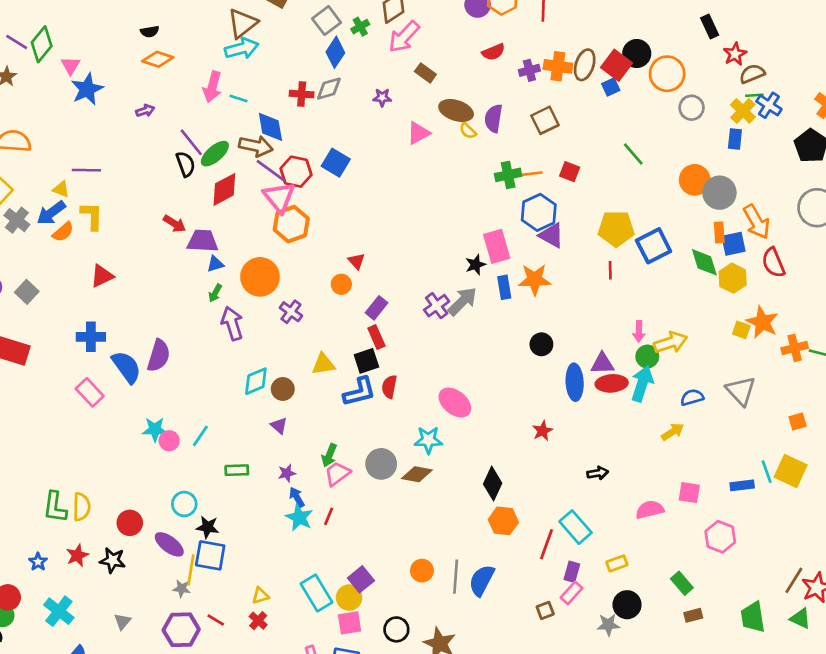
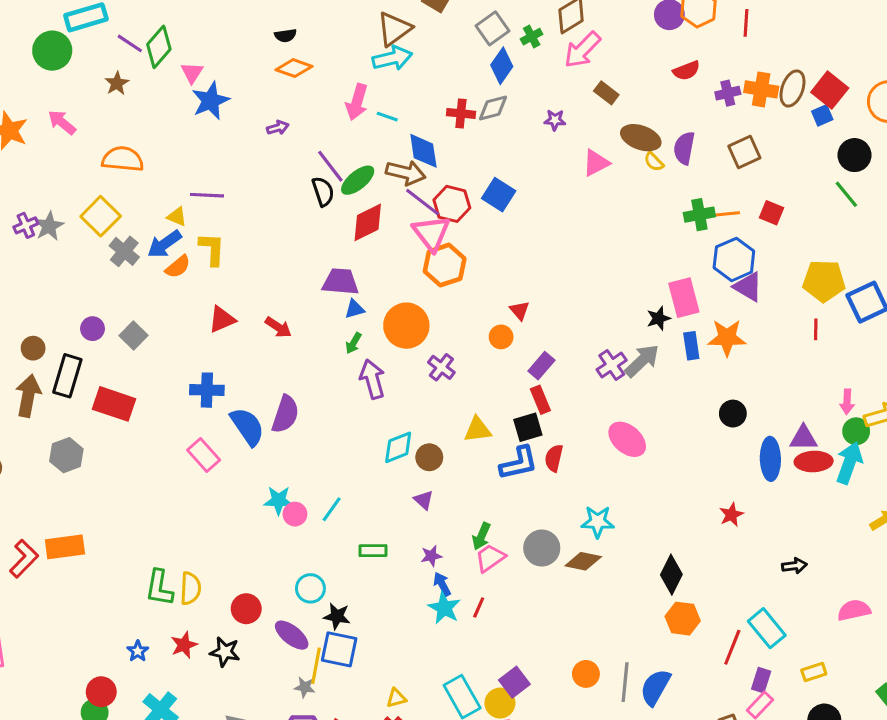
black circle: (637, 54) -> (855, 155), moved
red arrow: (174, 224) -> (278, 327), moved
pink ellipse: (455, 403) -> (627, 439), moved

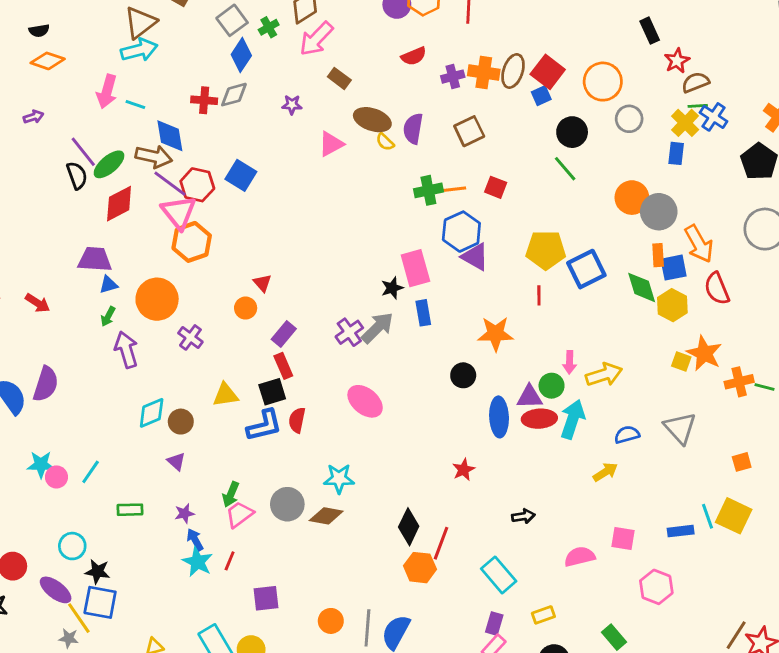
orange star: (727, 338) -> (495, 334), moved
green circle: (856, 431) -> (552, 386), moved
red line: (732, 647) -> (441, 543), moved
yellow line: (316, 666) -> (79, 618), turned -44
purple square: (514, 682) -> (266, 598), moved, turned 32

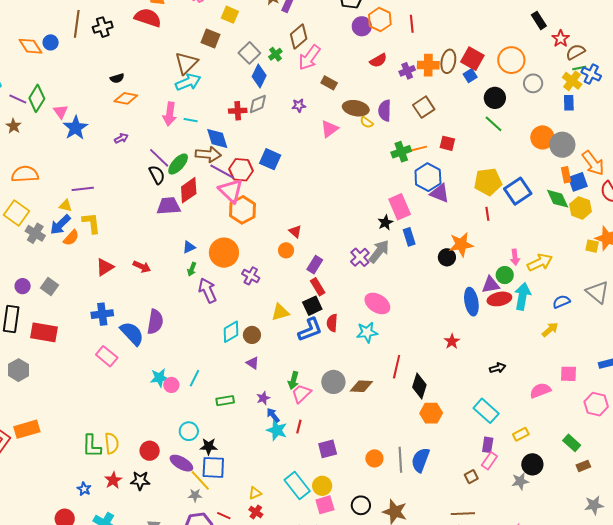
purple trapezoid: (95, 259) -> (169, 206), moved
black circle: (463, 375) -> (447, 257), moved
cyan star: (339, 479) -> (367, 332), moved
red line: (441, 543) -> (397, 367), moved

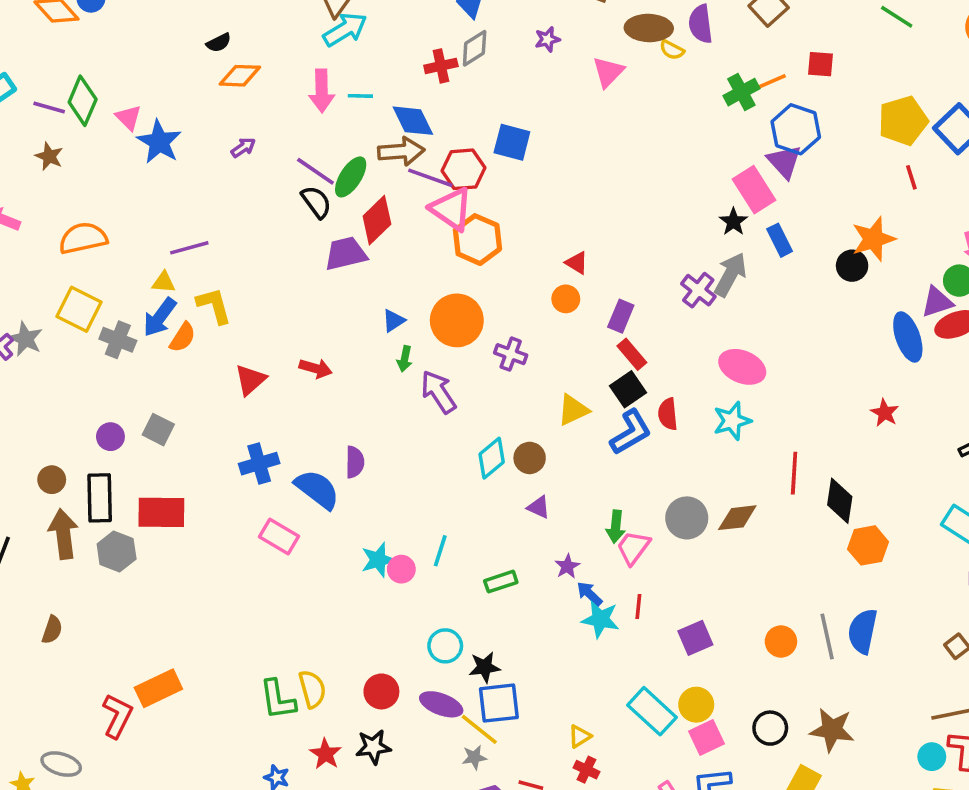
purple triangle: (440, 193) -> (784, 162), moved, turned 35
purple semicircle: (155, 322) -> (355, 462), size x0.7
gray hexagon: (19, 370) -> (117, 551), moved

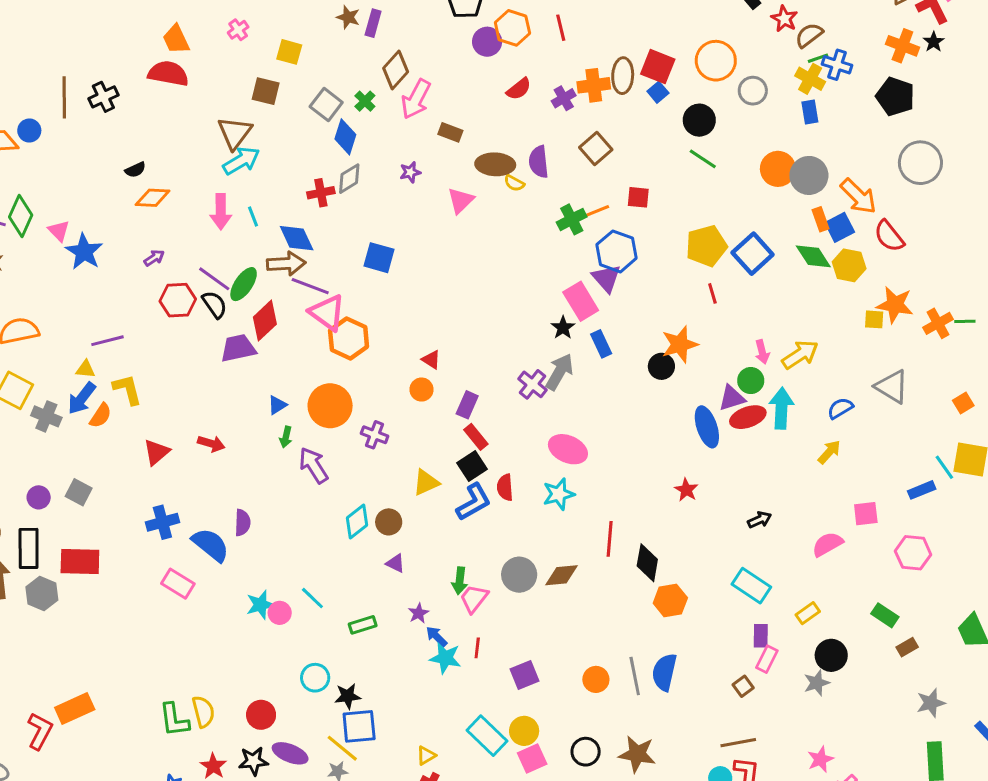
cyan line: (360, 96) -> (253, 216), turned 66
red hexagon: (463, 169) -> (178, 300), moved
cyan line: (440, 551) -> (312, 598), turned -65
purple ellipse: (441, 704) -> (290, 753), moved

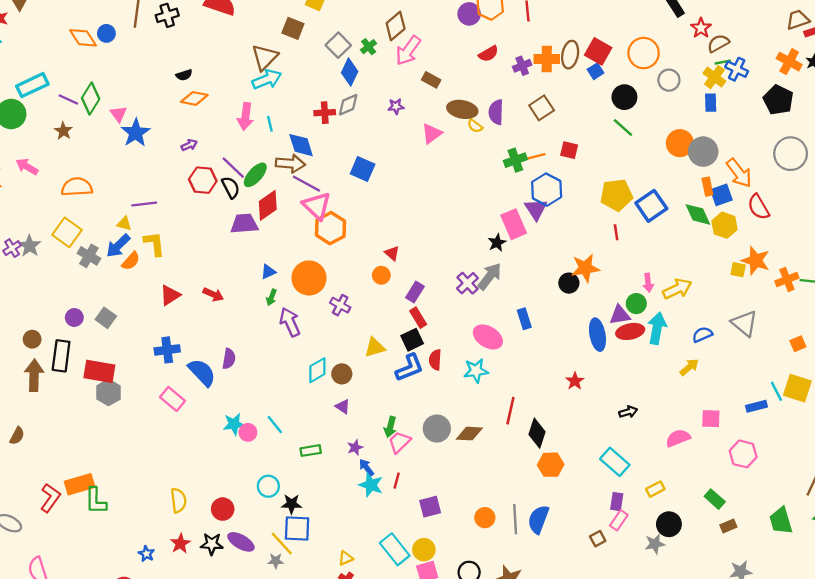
blue rectangle: (601, 344) -> (524, 319), moved
gray hexagon: (42, 594) -> (108, 392), moved
green L-shape: (174, 720) -> (96, 501), moved

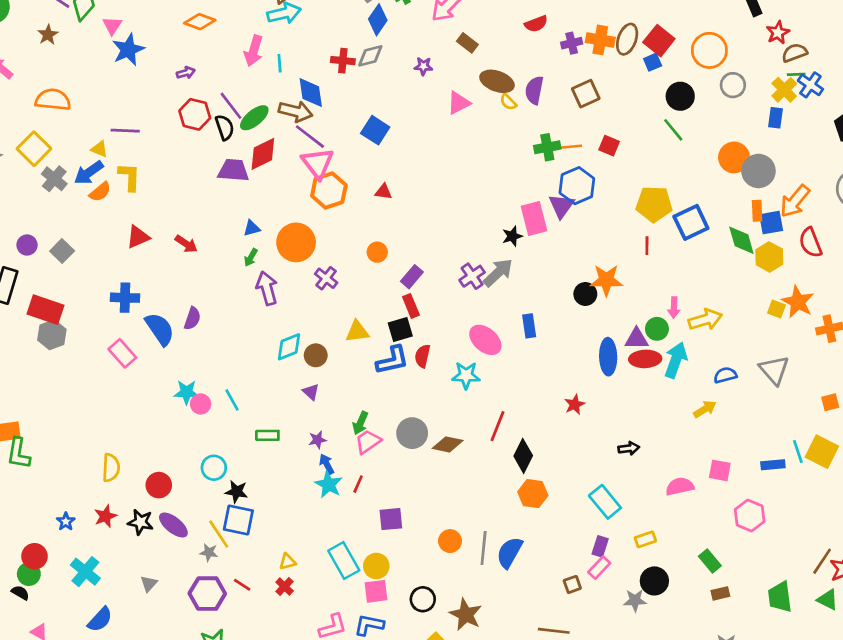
orange arrow: (739, 173) -> (795, 201), turned 68
red triangle: (392, 253) -> (383, 192), moved, turned -42

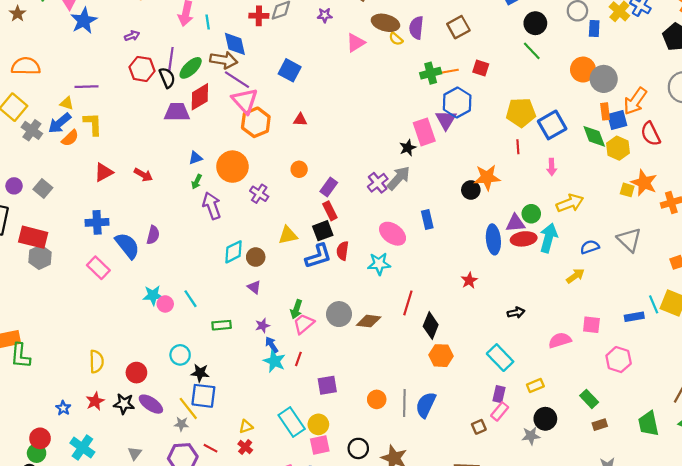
purple line: (231, 106) -> (171, 60), turned 50
blue rectangle: (775, 118) -> (594, 28), moved
pink arrow: (674, 308) -> (552, 167), moved

